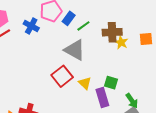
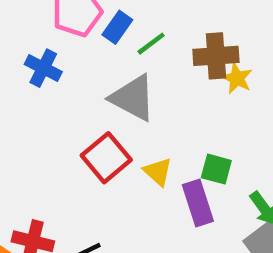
blue cross: (31, 26) -> (43, 68), moved

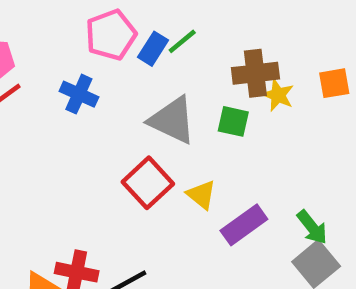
green line: (151, 44) -> (182, 41), moved
green square: (216, 169) -> (233, 121), moved
purple rectangle: (198, 203) -> (244, 225), turned 75

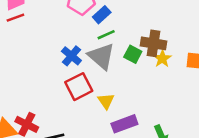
green line: (182, 41) -> (106, 35), moved
blue cross: (79, 94) -> (71, 56), moved
green square: (233, 121) -> (133, 54), moved

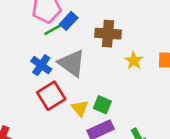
green line: (106, 35) -> (53, 30), moved
brown cross: (153, 43) -> (108, 34), moved
green square: (133, 54) -> (102, 105), moved

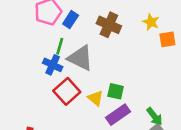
green line: (53, 30) -> (60, 46), moved, turned -35
brown cross: (108, 34) -> (109, 25), turned 30
yellow star: (134, 61) -> (151, 22), moved

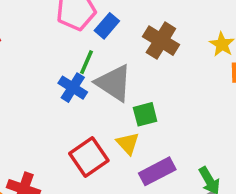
red square: (67, 91) -> (89, 157), moved
green square: (116, 91) -> (145, 114), moved, turned -35

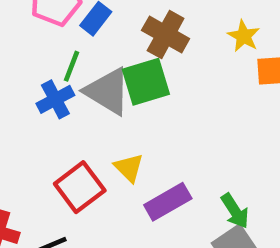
blue cross: (73, 88) -> (55, 99), turned 32
green square: (145, 114) -> (146, 82), moved, size x1.5

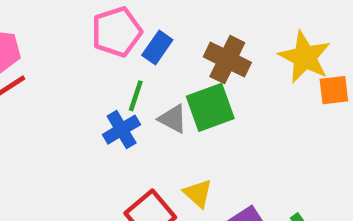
yellow star: (244, 36) -> (305, 57), size x1.6
gray triangle: (108, 91) -> (173, 119), size x0.6

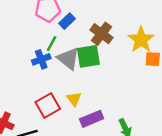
gray triangle: (173, 119) -> (68, 59), size x1.5

